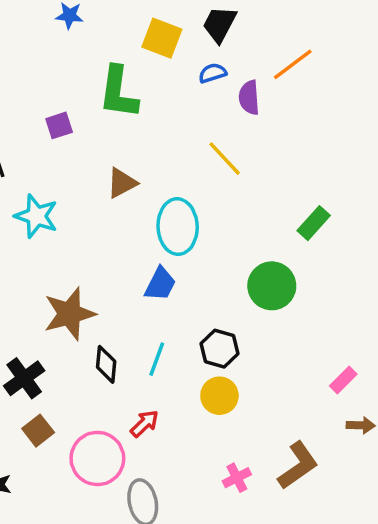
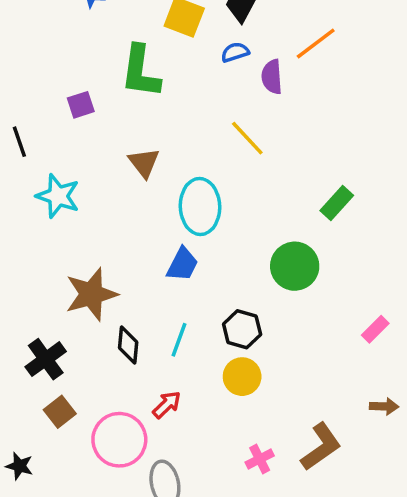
brown triangle: (122, 183) -> (144, 163), turned -40
pink rectangle: (343, 380) -> (375, 329), moved

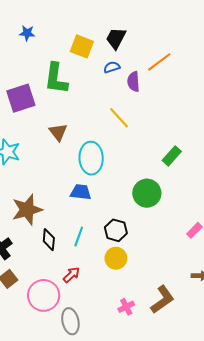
purple square: (81, 105) -> (21, 98), size x1.8
blue trapezoid: (182, 264) -> (81, 192), turned -110

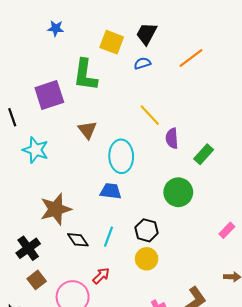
purple semicircle: (133, 82) -> (172, 138), moved
black diamond: (49, 240) -> (78, 240), turned -40

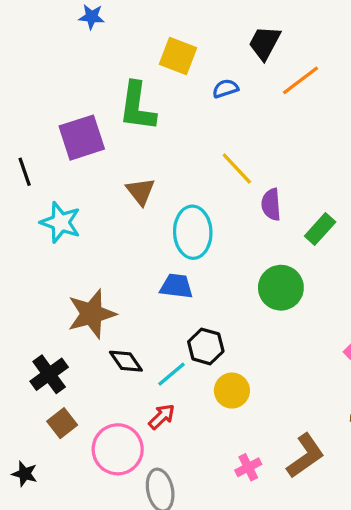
blue star: (56, 28) -> (92, 17), moved
black trapezoid: (147, 34) -> (265, 43), moved
black hexagon: (147, 230) -> (206, 346), moved
cyan line: (109, 237) -> (172, 374), moved, turned 30

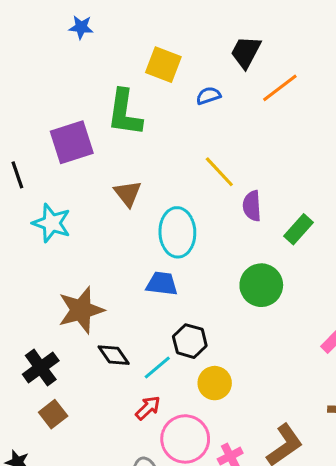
pink circle: (118, 449) -> (185, 439), moved

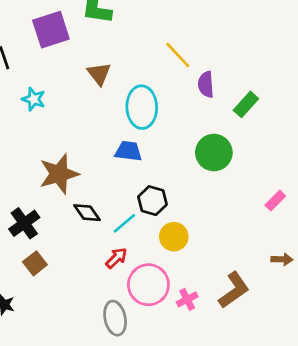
cyan star: (52, 223) -> (34, 99), size x0.7

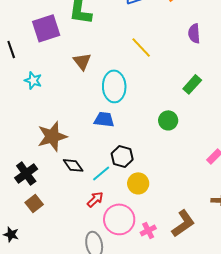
purple semicircle: (206, 84) -> (194, 33), moved
green circle: (214, 153) -> (168, 120), size x0.7

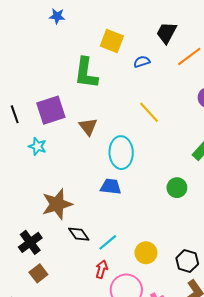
purple square: (46, 28) -> (51, 110), moved
black hexagon: (122, 156) -> (187, 261), moved
red arrow: (95, 199) -> (102, 269), turned -30

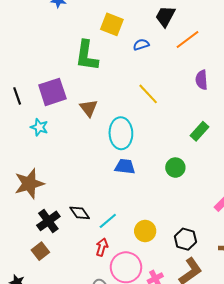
blue trapezoid: (111, 187) -> (125, 167), moved
brown star: (57, 204) -> (29, 184), moved
black cross: (30, 242) -> (48, 221), moved

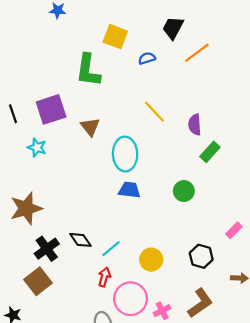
purple semicircle: (202, 80) -> (195, 125), moved
black hexagon: (185, 239) -> (201, 256), moved
brown square: (40, 251) -> (38, 281), size x1.4

